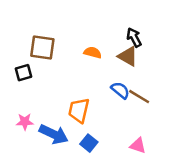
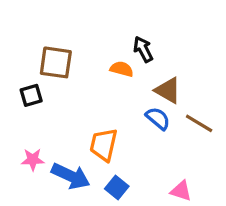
black arrow: (134, 37) -> (143, 49), moved
brown triangle: (128, 56) -> (168, 90), moved
brown line: (139, 97) -> (199, 123), moved

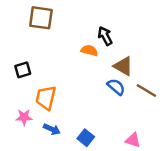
brown square: (56, 62) -> (41, 18), moved
orange trapezoid: (104, 145) -> (46, 98), moved
blue arrow: (71, 176) -> (52, 129), size x0.6

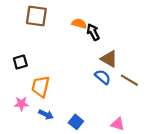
orange semicircle: (89, 50) -> (79, 24), moved

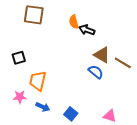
orange semicircle: (79, 24) -> (74, 22), turned -120
black arrow: (93, 32) -> (87, 30), turned -42
brown line: (129, 80) -> (123, 63), moved

